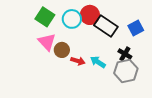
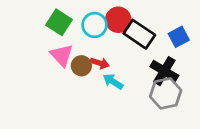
black cross: (125, 54) -> (164, 71), size x1.5
red arrow: (78, 61) -> (100, 63), moved
cyan arrow: (98, 62) -> (113, 82), moved

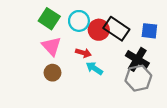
red circle: (118, 20) -> (99, 30), moved
blue square: (179, 37) -> (149, 31), turned 35
brown circle: (81, 66) -> (53, 73), moved

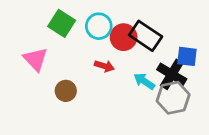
blue square: (149, 31) -> (187, 56), moved
pink triangle: (51, 46) -> (35, 59), moved
cyan arrow: (94, 68) -> (144, 81), moved

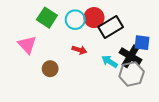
black rectangle: (146, 36) -> (111, 27), turned -65
red circle: (124, 37) -> (94, 18), moved

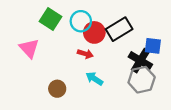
red circle: (94, 18) -> (94, 32), moved
cyan arrow: (110, 61) -> (94, 79), moved
brown circle: (50, 69) -> (57, 89), moved

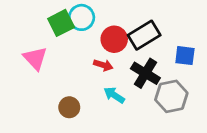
green square: (50, 19) -> (61, 23), turned 30
cyan circle: (81, 21) -> (82, 17), moved
black cross: (140, 61) -> (145, 73), moved

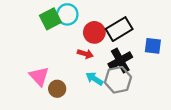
pink triangle: (35, 58) -> (39, 76), moved
black cross: (145, 73) -> (120, 61), turned 30
gray hexagon: (171, 96) -> (118, 80), moved

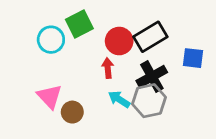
cyan circle: (67, 14) -> (51, 40), moved
green square: (50, 19) -> (79, 24), moved
red arrow: (85, 54) -> (108, 68), turned -112

